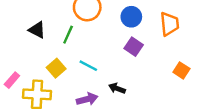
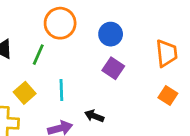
orange trapezoid: (170, 24) -> (166, 53), moved
cyan line: (88, 66) -> (61, 90), turned 60

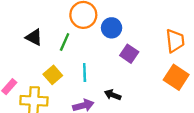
blue circle: (111, 34) -> (112, 28), moved
orange square: (168, 95) -> (176, 77), size x1.5

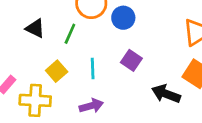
purple square: (129, 54) -> (131, 60), moved
black arrow: (113, 95) -> (166, 94), moved, size x1.5

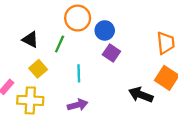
purple square: (131, 60) -> (111, 53), moved
yellow square: (57, 71) -> (38, 69), moved

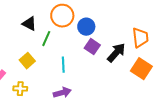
black triangle: (30, 39) -> (29, 24), moved
black arrow: (141, 95) -> (116, 53), moved, turned 110
yellow cross: (30, 100) -> (20, 89), size x0.6

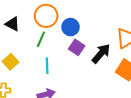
green line: (46, 39) -> (41, 39), moved

